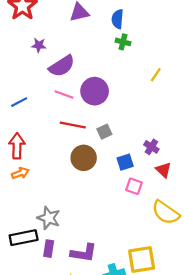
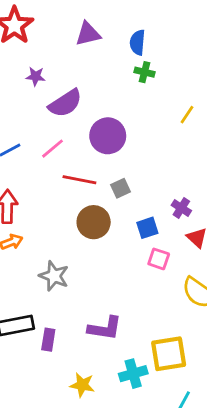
pink line: (64, 94) -> (53, 149), moved, turned -60
gray star: (49, 218) -> (54, 276), moved
purple L-shape: (84, 253) -> (105, 328), moved

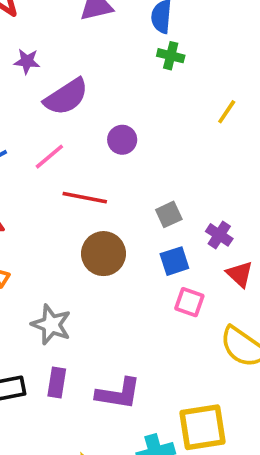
purple circle: (108, 136) -> (122, 140), size x0.6
gray square: (120, 188) -> (169, 214), moved
purple rectangle: (48, 340) -> (57, 382), moved

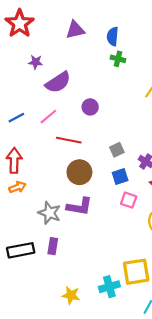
purple L-shape: (118, 394) -> (79, 206), moved

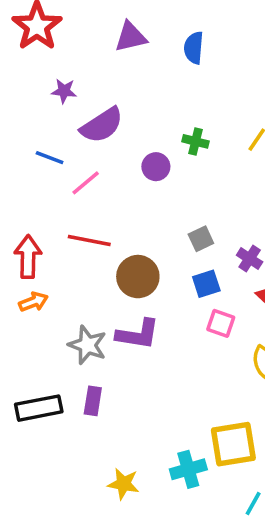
green cross: (118, 59) -> (196, 141), moved
blue line: (16, 118) -> (50, 158), moved, turned 49
red line: (69, 140) -> (89, 241), moved

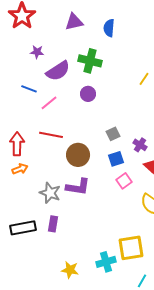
green cross: (196, 141) -> (90, 61), moved, size x1.6
pink square: (221, 323) -> (124, 181), turned 35

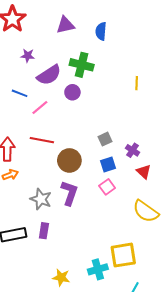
yellow line: (144, 79) -> (137, 83), turned -32
purple circle: (88, 94) -> (72, 92), moved
pink square: (124, 181) -> (107, 187), moved
purple L-shape: (78, 187) -> (69, 193), turned -80

